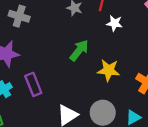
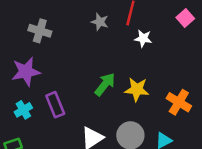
green arrow: (79, 50) -> (105, 84), moved

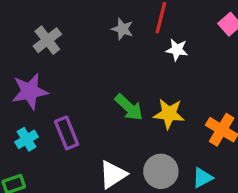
gray cross: (40, 31) -> (47, 40), turned 35
green arrow: (105, 84) -> (129, 107), turned 95

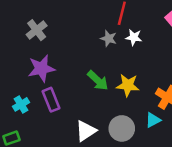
gray star: (123, 29) -> (109, 38), moved
purple star: (30, 91) -> (41, 68), moved
cyan triangle: (202, 178) -> (153, 120), moved

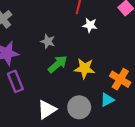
gray star: (109, 38) -> (48, 41), moved
green arrow: (98, 80) -> (58, 64), turned -84

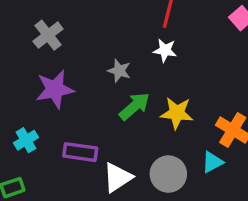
white star: (90, 25) -> (165, 50), moved
purple rectangle: (15, 81) -> (80, 152), moved, turned -60

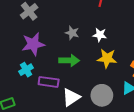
white star: (165, 50) -> (100, 35), moved
green arrow: (134, 106) -> (69, 60), moved, turned 42
cyan cross: (26, 140) -> (26, 70), moved

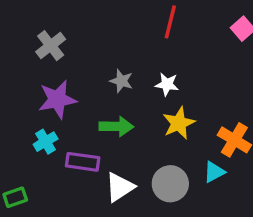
yellow star: (107, 58) -> (179, 123), turned -30

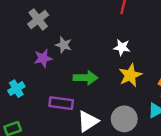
gray star: (121, 81) -> (64, 45), moved
purple star: (57, 99) -> (43, 58), size x0.7
cyan cross: (46, 142) -> (16, 89), moved

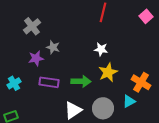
green arrow: (85, 78) -> (81, 81), moved
purple rectangle: (61, 103) -> (49, 82), moved

